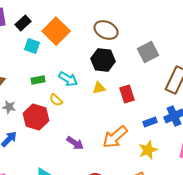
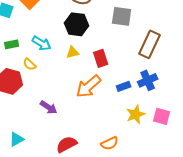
gray square: (148, 52) -> (122, 16), turned 35
orange arrow: (115, 137) -> (89, 86), moved
yellow star: (148, 150) -> (136, 114), moved

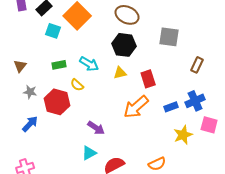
brown rectangle: (150, 44) -> (197, 65), size x0.6
pink square: (162, 116) -> (209, 125), moved
cyan triangle: (17, 139) -> (89, 153), moved

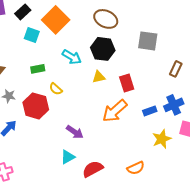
cyan arrow: (89, 64) -> (72, 57), moved

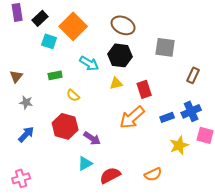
red hexagon: (36, 106) -> (65, 126), moved

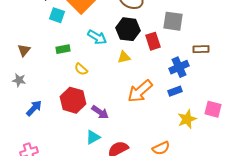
brown rectangle: (193, 75) -> (201, 49), turned 63
red rectangle: (144, 89) -> (153, 41), moved
gray star: (26, 102) -> (19, 80), moved
blue cross: (191, 111) -> (179, 67), moved

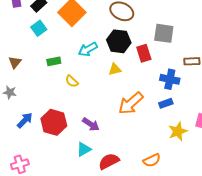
cyan square: (57, 15) -> (39, 28), moved, turned 35
cyan arrow: (97, 37) -> (88, 49), turned 120
blue cross: (179, 67) -> (170, 79), turned 36
red hexagon: (73, 100) -> (54, 122), moved

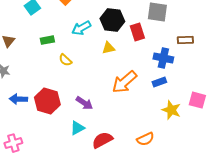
blue arrow: (25, 120) -> (18, 99), turned -132
yellow star: (178, 131) -> (171, 110), turned -30

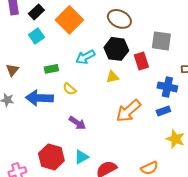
blue arrow: (18, 99) -> (39, 98), moved, size x1.5
red hexagon: (47, 101) -> (51, 157), moved
purple arrow: (84, 103) -> (77, 123), moved

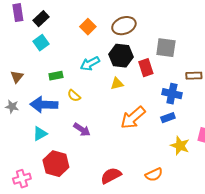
brown ellipse: (119, 19) -> (124, 26), turned -45
orange square: (69, 20) -> (88, 27), moved, size x0.6
cyan triangle: (81, 157) -> (40, 134), moved

